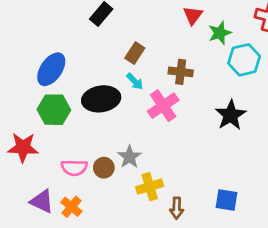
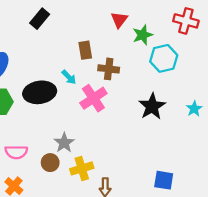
brown rectangle: (135, 53) -> (85, 50), moved, turned -42
brown circle: (104, 168) -> (50, 163), moved
blue square: (227, 200) -> (164, 180), moved

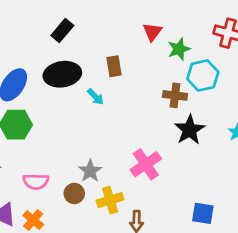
brown cross: (109, 69) -> (175, 95), moved
black ellipse: (40, 92) -> (62, 74), moved
pink cross: (93, 98) -> (146, 164), moved

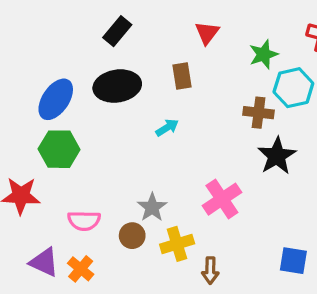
red triangle: (152, 32) -> (207, 33), moved
cyan arrow: (95, 97) -> (167, 128), moved, turned -78

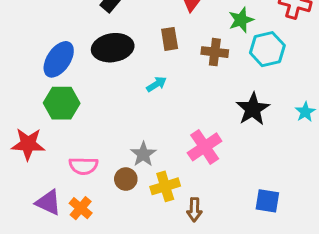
brown cross: (259, 113) -> (215, 52), moved

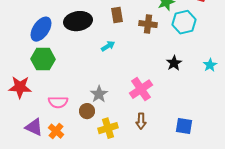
black star: (253, 109) -> (174, 63), size x0.7
yellow cross: (165, 186) -> (108, 128), moved
brown arrow: (194, 210) -> (141, 121), moved

